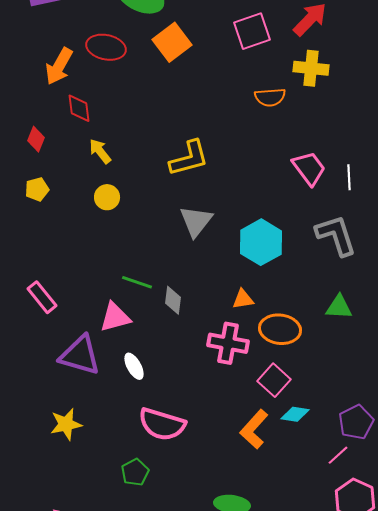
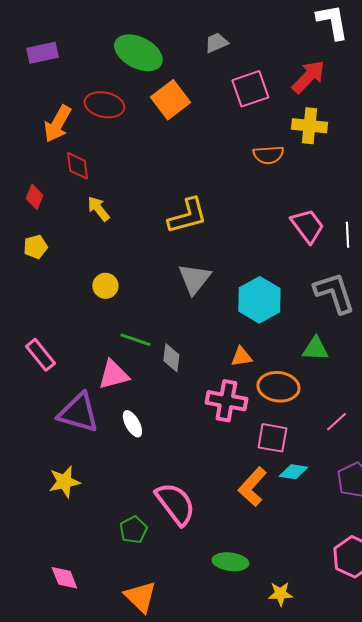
yellow circle: (107, 197) -> (105, 286), moved
green triangle: (339, 307) -> (315, 349), moved
pink square: (274, 380) -> (272, 438), turned -32
pink semicircle: (162, 424) -> (175, 504), moved, turned -144
pink line: (338, 455) -> (336, 422), moved

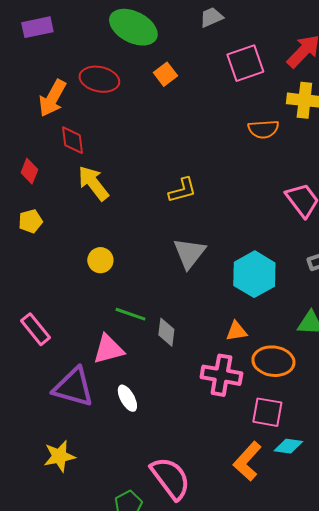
orange square: (170, 100) -> (165, 74), size x0.6
yellow arrow: (98, 209) -> (93, 183), size x1.4
yellow L-shape: (187, 216) -> (182, 190), size x0.7

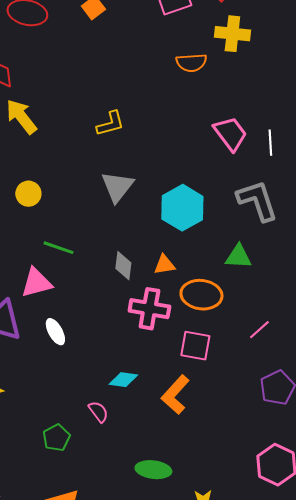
gray diamond: (166, 332) -> (123, 266), moved
cyan diamond: (288, 446) -> (123, 380), moved
pink semicircle: (170, 478) -> (98, 412), size x0.5

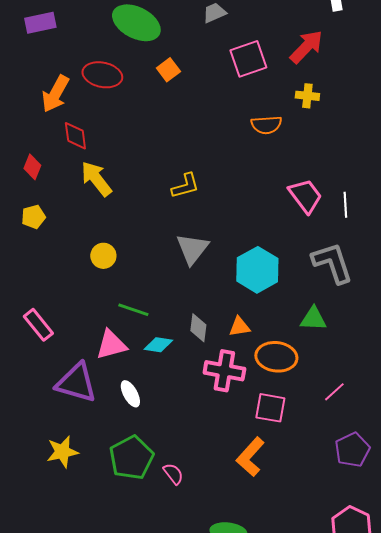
yellow cross: (232, 34) -> (307, 96), size x0.7
cyan diamond: (123, 380) -> (158, 345), moved
green pentagon: (56, 438) -> (131, 458), moved, size x1.6

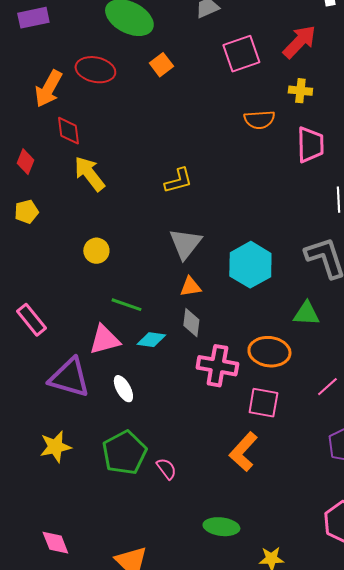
pink trapezoid: (305, 196) -> (310, 145), moved, turned 36
orange triangle: (239, 327) -> (190, 287), moved

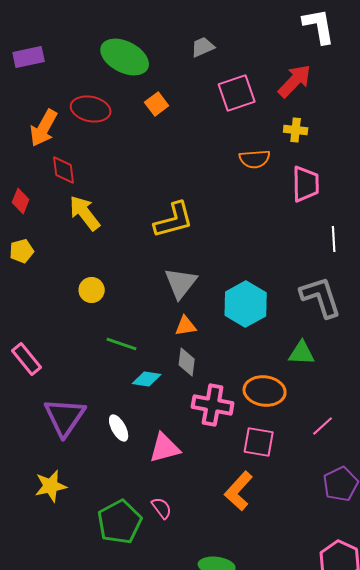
yellow L-shape: (178, 181) -> (174, 220), size x1.4
pink triangle: (104, 340) -> (165, 448), moved
purple triangle: (69, 378) -> (65, 417), turned 48
green pentagon: (124, 453) -> (120, 522), moved

